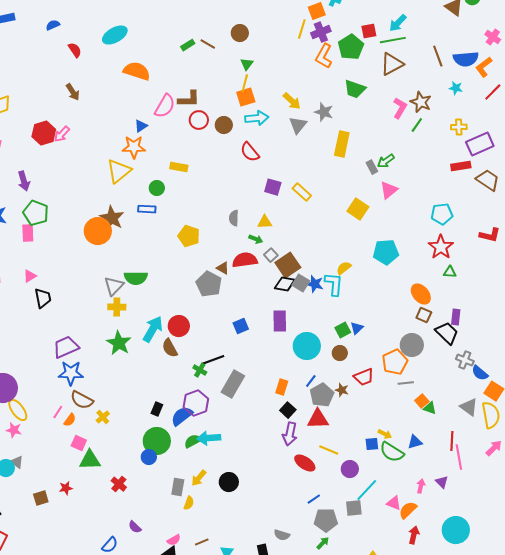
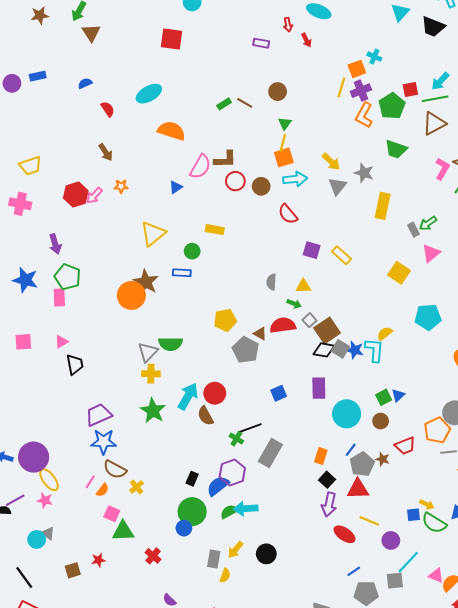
orange star: (134, 147) -> (121, 186), moved, size x0.6
yellow pentagon: (189, 236) -> (225, 320), moved, turned -30

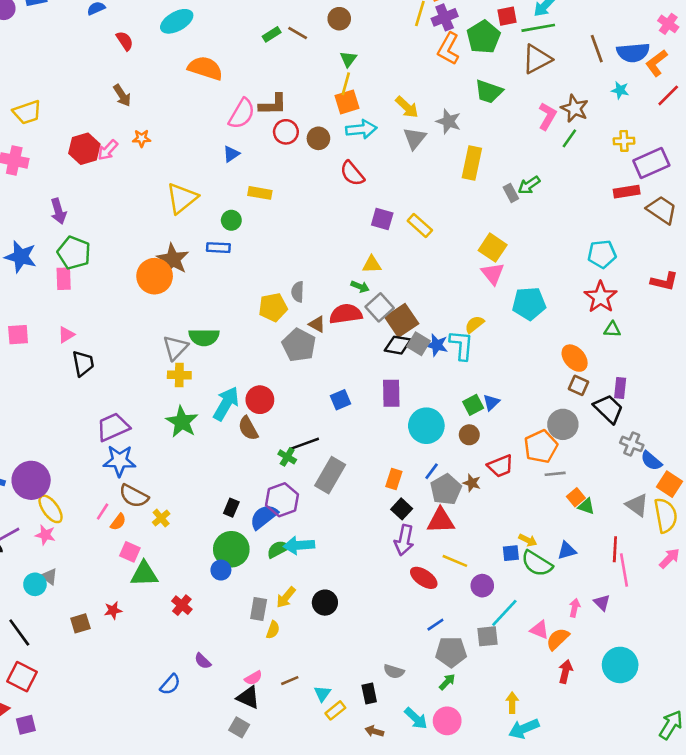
blue triangle: (176, 187) -> (231, 154), moved
pink triangle: (431, 253) -> (493, 274), moved, turned -30
gray semicircle: (271, 282) -> (298, 292), moved
gray square: (310, 320) -> (380, 307), size x1.5

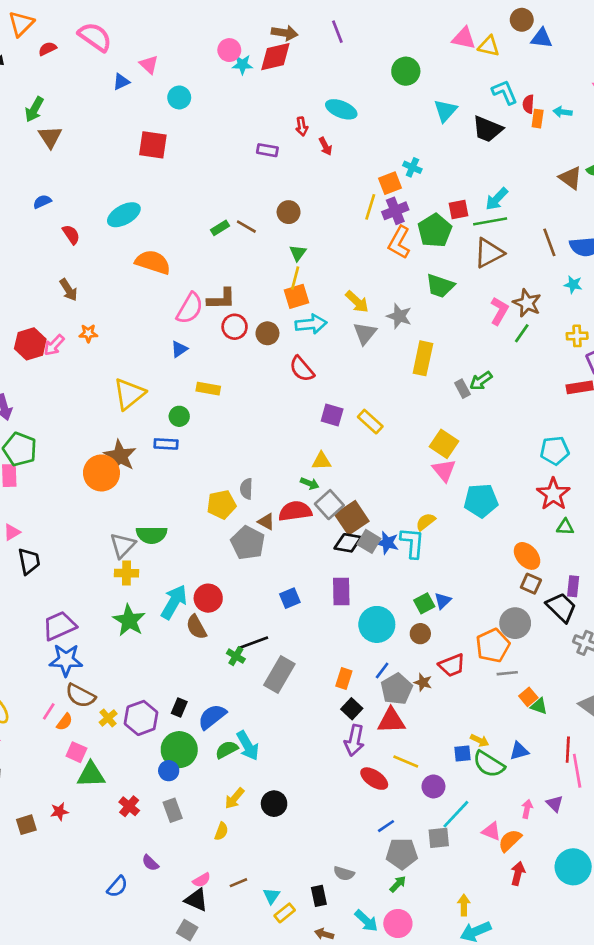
purple hexagon: (282, 500) -> (141, 718), moved
cyan arrow: (299, 545) -> (248, 746), turned -116
gray rectangle: (259, 609) -> (173, 810), moved, turned -30

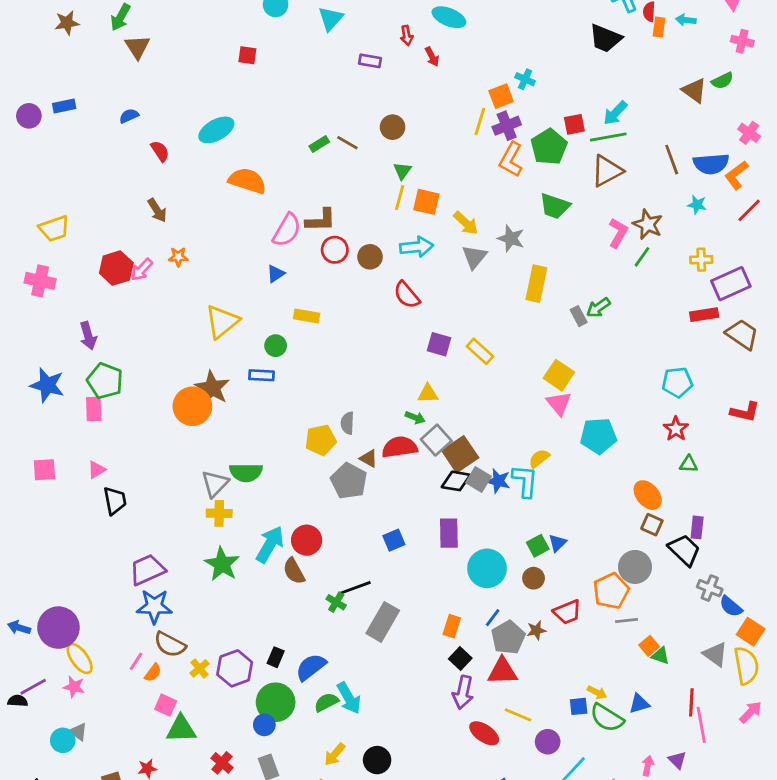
cyan triangle: (445, 111) -> (331, 19), moved
red square: (153, 145) -> (247, 55), size x0.6
orange square: (296, 296) -> (426, 202), moved, turned 30
red star: (553, 494) -> (676, 429), size x0.7
brown star: (423, 682) -> (536, 630), turned -30

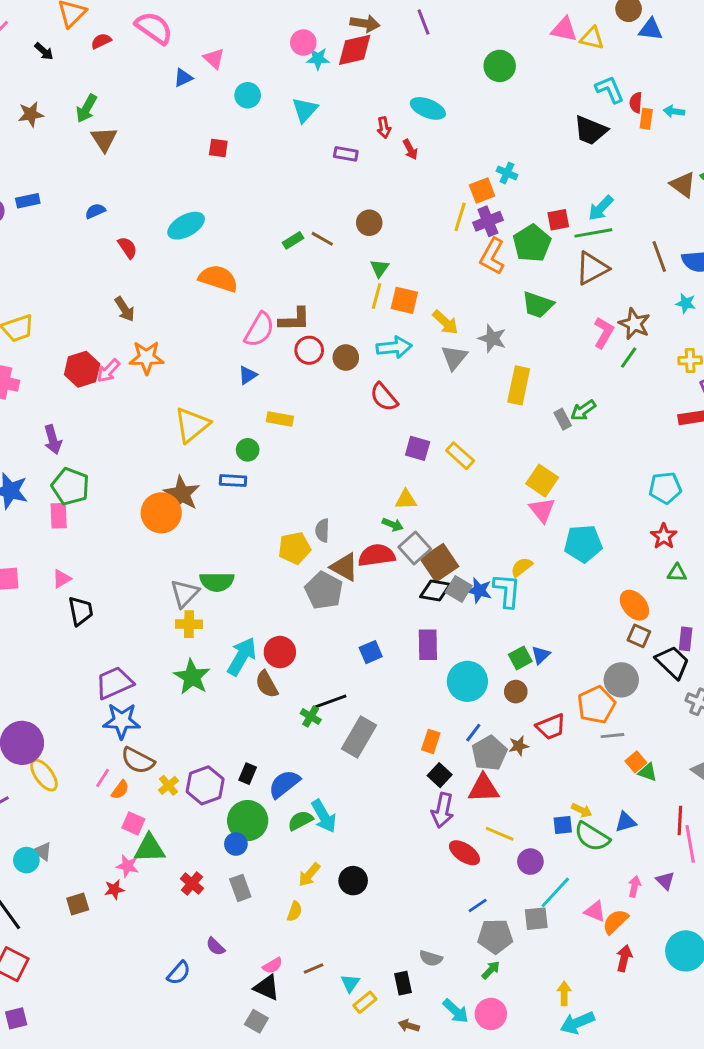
orange star: (178, 257) -> (147, 358), size x1.6
brown triangle: (369, 458) -> (344, 567), size x1.5
pink star: (74, 687) -> (127, 866), moved

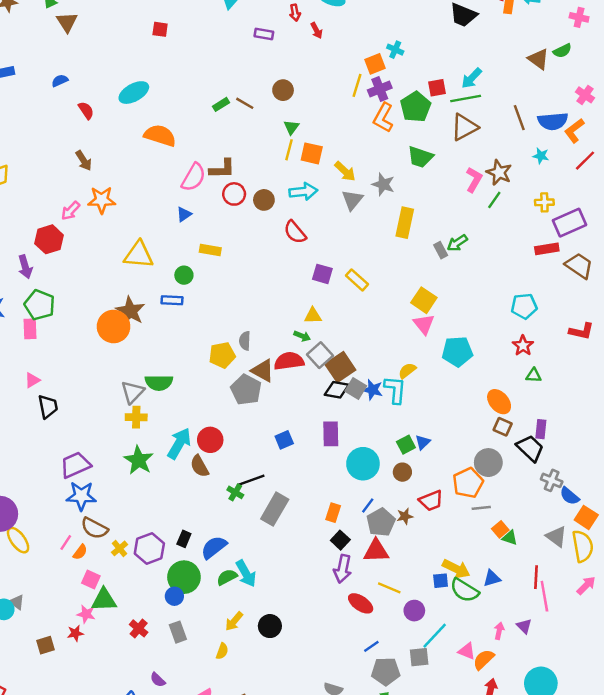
red hexagon: (82, 369) -> (49, 239), moved
yellow triangle: (192, 425) -> (139, 255), turned 44
yellow arrow: (582, 810) -> (456, 569), size x1.6

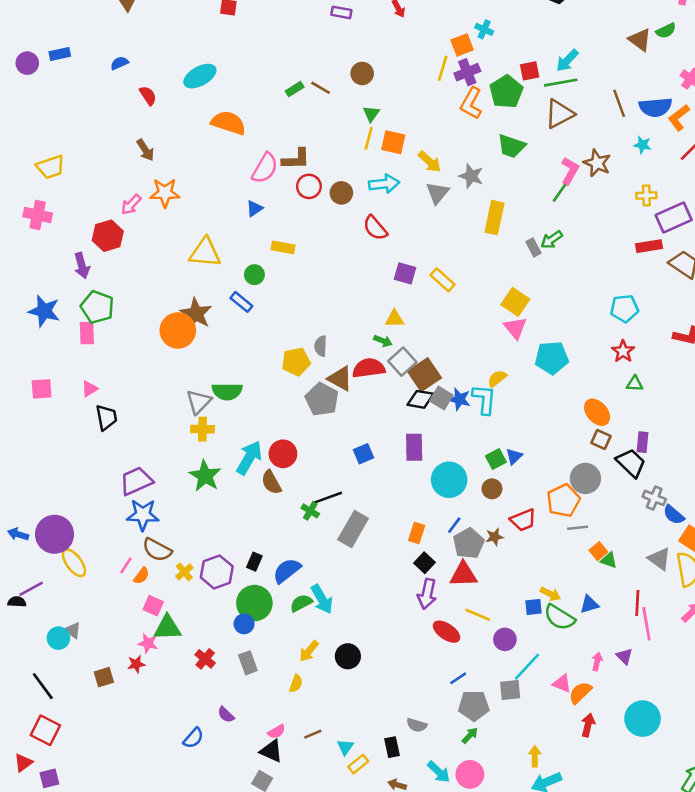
green line: (494, 200) -> (559, 193), moved
blue rectangle: (172, 300) -> (241, 302), turned 36
yellow arrow: (456, 569) -> (550, 594), size x0.7

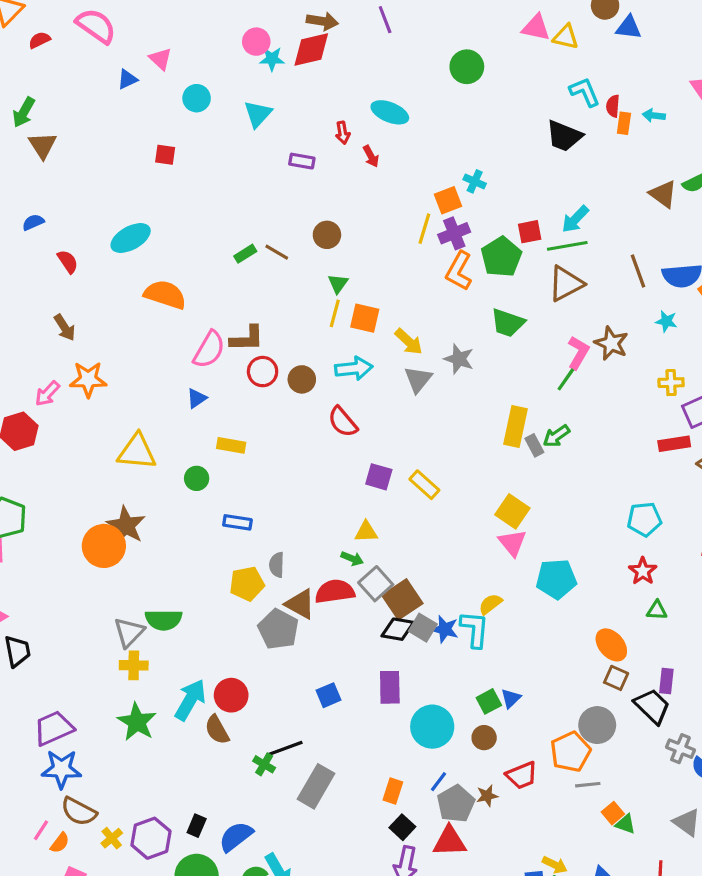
yellow rectangle: (495, 218) -> (515, 427), moved
blue rectangle: (241, 302) -> (237, 522), moved, turned -30

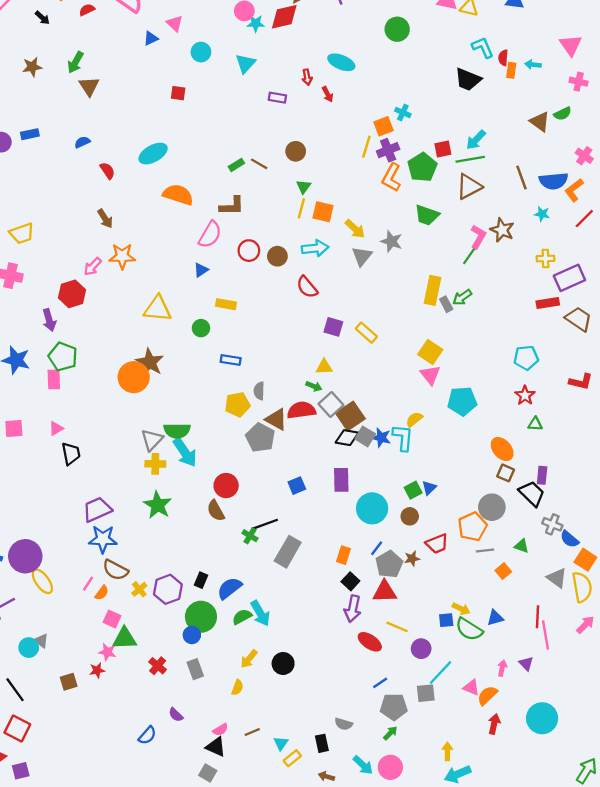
brown L-shape: (247, 339) -> (232, 206), moved
cyan arrow: (190, 700) -> (185, 452), moved, turned 116
green triangle: (625, 824) -> (522, 546), moved

